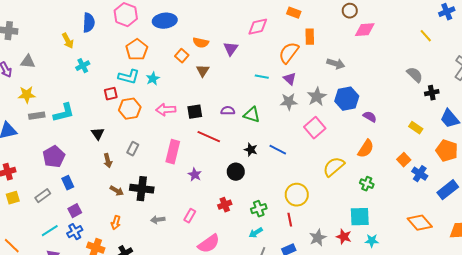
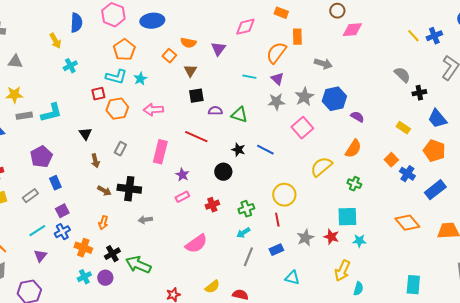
blue cross: (447, 12) -> (434, 36), moved
black square: (195, 112) -> (196, 96), moved
pink rectangle: (190, 216) -> (182, 197), moved, turned 32

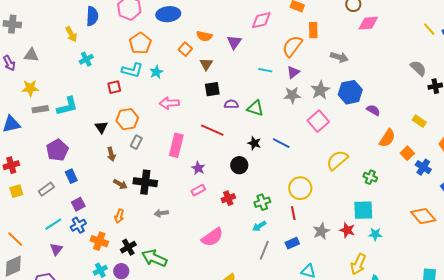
purple triangle: (277, 79) -> (293, 72), turned 40
orange hexagon: (117, 109) -> (127, 119), moved
orange semicircle: (353, 149) -> (387, 138), moved

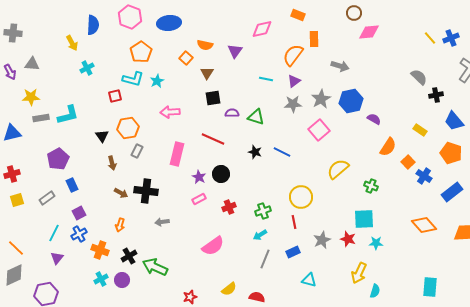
black circle: (239, 165) -> (221, 174), moved
cyan line: (53, 224) -> (54, 233), turned -30

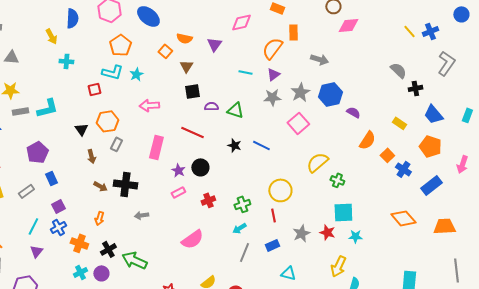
blue ellipse: (169, 23) -> (148, 16), turned 45
cyan cross: (87, 68) -> (66, 61), turned 32
green cross: (371, 186) -> (337, 180), moved

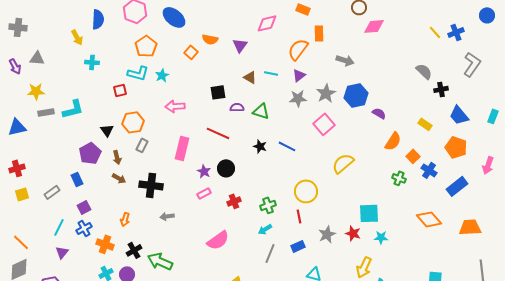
brown triangle: (186, 66) -> (250, 77), moved, turned -32
purple pentagon: (37, 152) -> (90, 153), moved
green cross: (337, 180) -> (399, 178), moved
brown arrow: (100, 186) -> (119, 178), moved

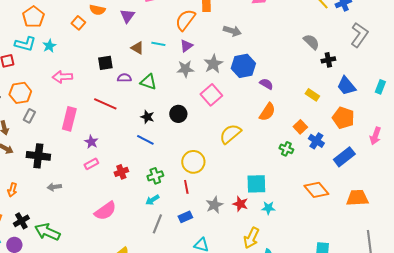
orange semicircle: (393, 141) -> (267, 112), moved
blue line: (287, 146) -> (145, 140), moved
black circle: (226, 168) -> (178, 114), moved

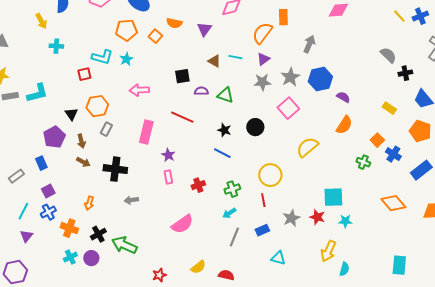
orange pentagon: (33, 17) -> (126, 30), moved, turned 30
gray arrow: (232, 31) -> (309, 44), turned -84
pink rectangle: (91, 164) -> (168, 177), turned -72

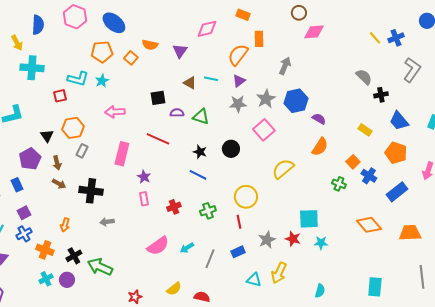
cyan cross: (56, 46) -> (32, 68), size x1.6
cyan arrow: (229, 213) -> (187, 248), moved
yellow arrow: (328, 251) -> (279, 273), moved

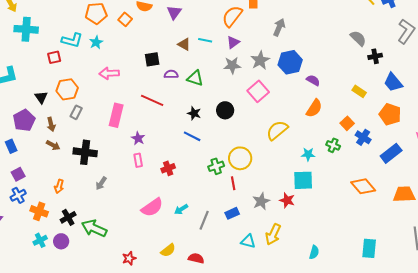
green cross: (208, 211) -> (216, 166), moved
gray arrow: (107, 222) -> (101, 183), turned -48
cyan star: (321, 243) -> (308, 154), moved

